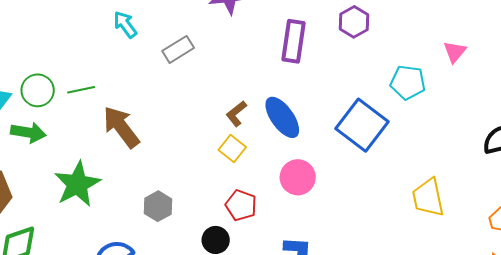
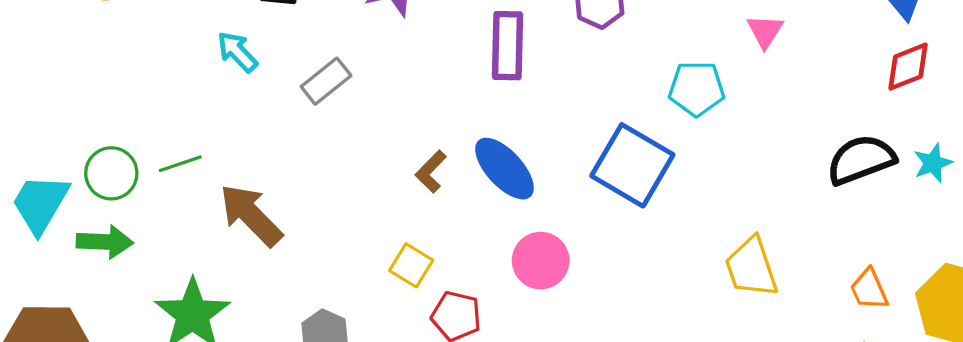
yellow square: (232, 148) -> (411, 265), moved

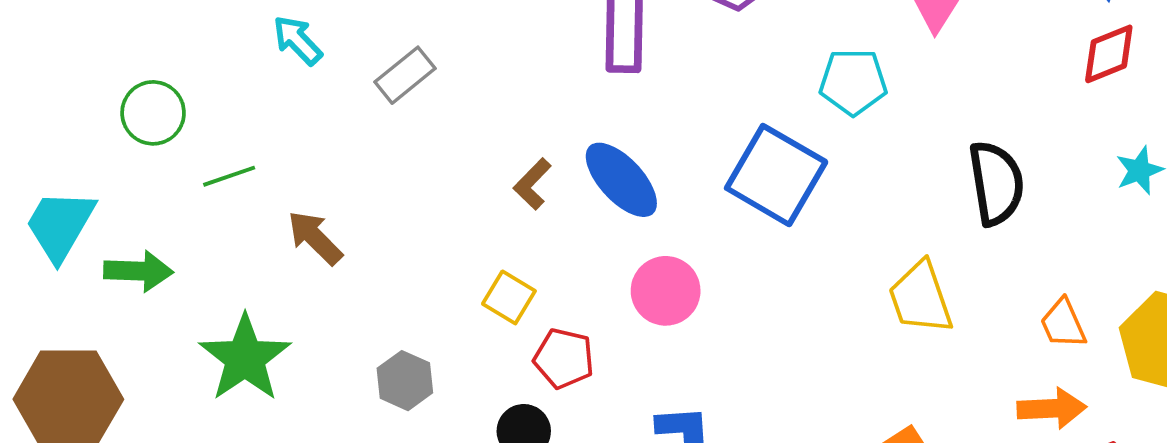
black semicircle: (861, 160) -> (996, 183), moved, turned 102
green circle: (111, 173) -> (153, 113), moved
brown arrow: (251, 215) -> (315, 238), size x0.7

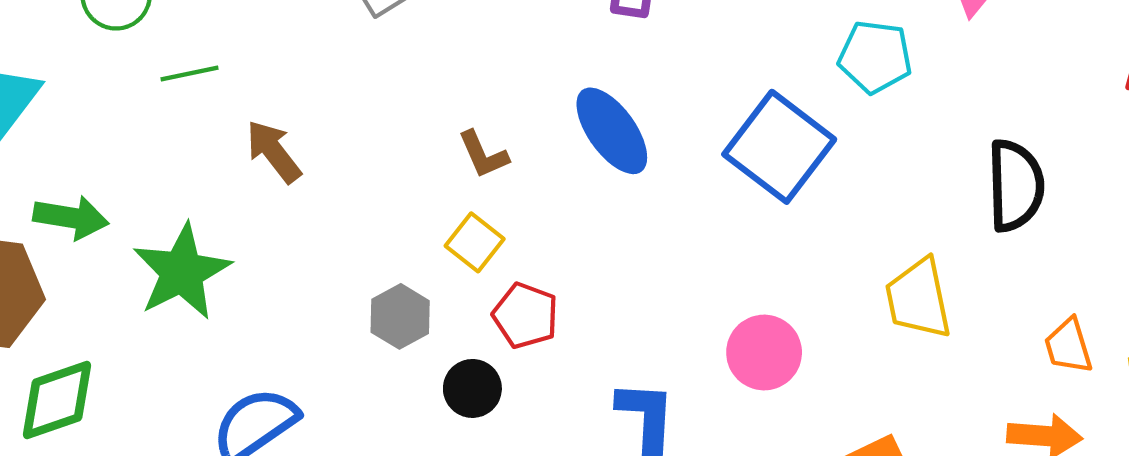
brown L-shape: (532, 184) -> (483, 155), moved, turned -75
green arrow: (138, 271) -> (71, 217), moved
pink circle: (666, 291) -> (764, 353), moved
gray hexagon: (405, 381) -> (400, 316), moved

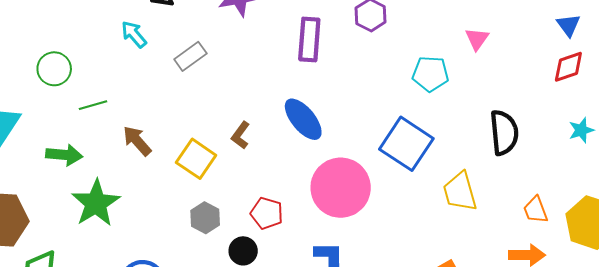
blue square: (779, 147) -> (406, 144), moved
brown L-shape: (483, 155) -> (241, 135), turned 64
green arrow: (71, 217) -> (64, 155), moved
yellow square: (475, 242) -> (196, 159), moved, size x1.4
pink circle: (764, 353) -> (341, 188), moved, size x1.6

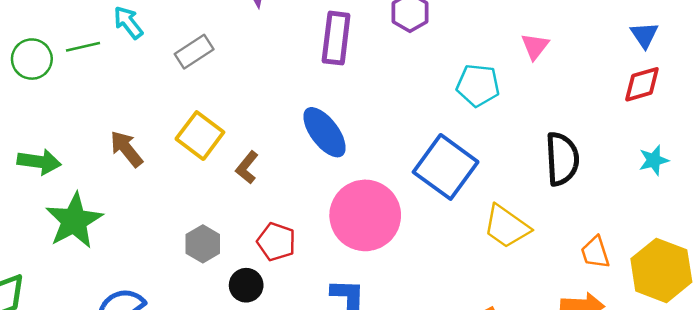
green line: (93, 105) -> (83, 47), moved
brown L-shape: (241, 135) -> (247, 167), moved
yellow square: (196, 159) -> (200, 136), moved
yellow trapezoid: (460, 192) -> (507, 227), turned -42

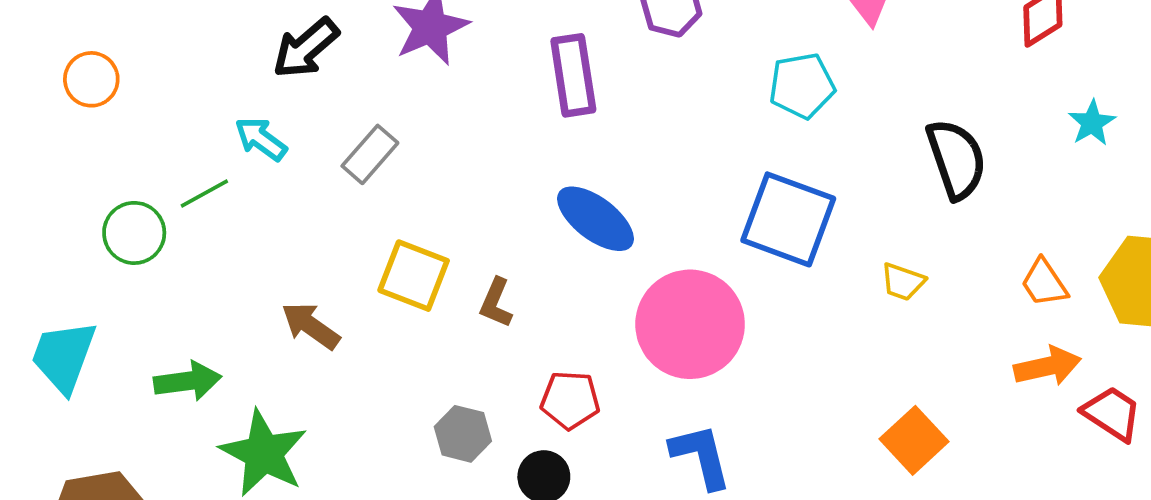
yellow trapezoid: (507, 227) -> (903, 282), size x0.6

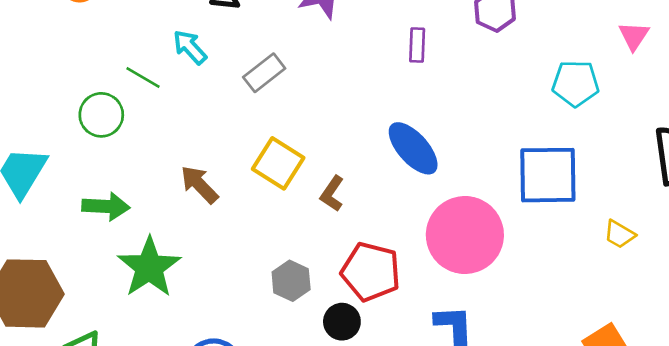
purple rectangle: (573, 75) -> (417, 45), size x0.6
green line: (204, 193) -> (143, 77), turned 48
blue square: (788, 219) -> (548, 175), turned -32
green circle: (134, 233) -> (101, 115), moved
red pentagon: (570, 400) -> (371, 272), size x1.4

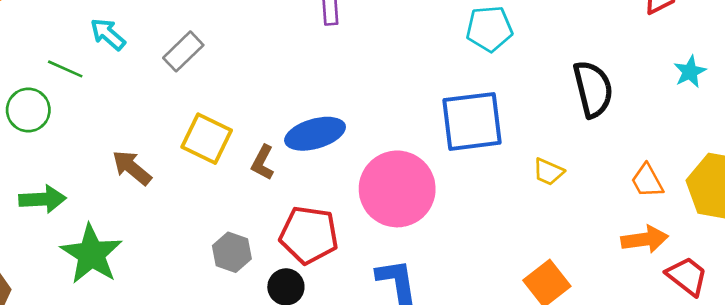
blue ellipse: (413, 148) -> (315, 134), moved, turned -58

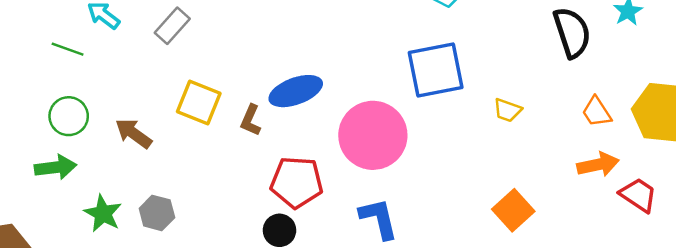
black semicircle: (593, 89) -> (572, 33), moved
green circle: (28, 110) -> (69, 116), moved
gray hexagon: (232, 252) -> (157, 213), moved
green star: (91, 254) -> (103, 213), size x0.7

